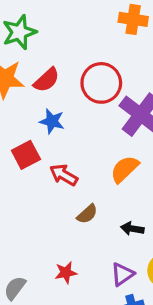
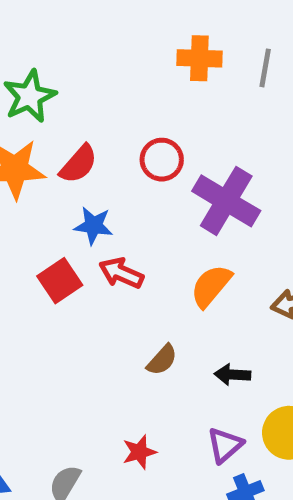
red circle: (101, 83) -> (162, 160), size x0.7
red arrow: (64, 175) -> (121, 273), moved

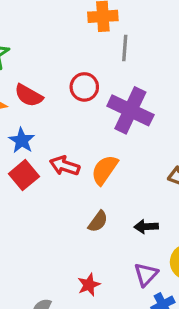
gray line: (265, 68) -> (125, 48), moved
red semicircle: (79, 164) -> (29, 95), turned 84
blue star: (93, 226) -> (22, 141), moved, turned 30
orange semicircle: (211, 286) -> (105, 170), moved

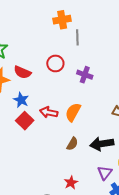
purple cross: (130, 110) -> (85, 75), size x0.6
black arrow: (146, 227) -> (102, 144), size x1.6

